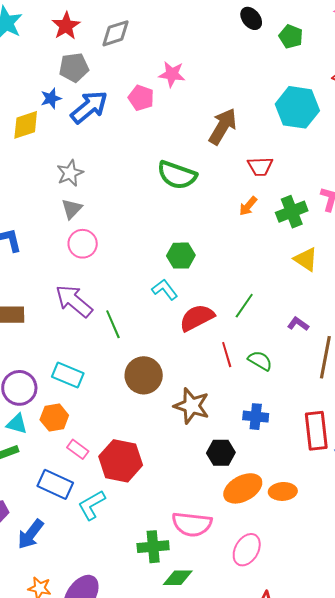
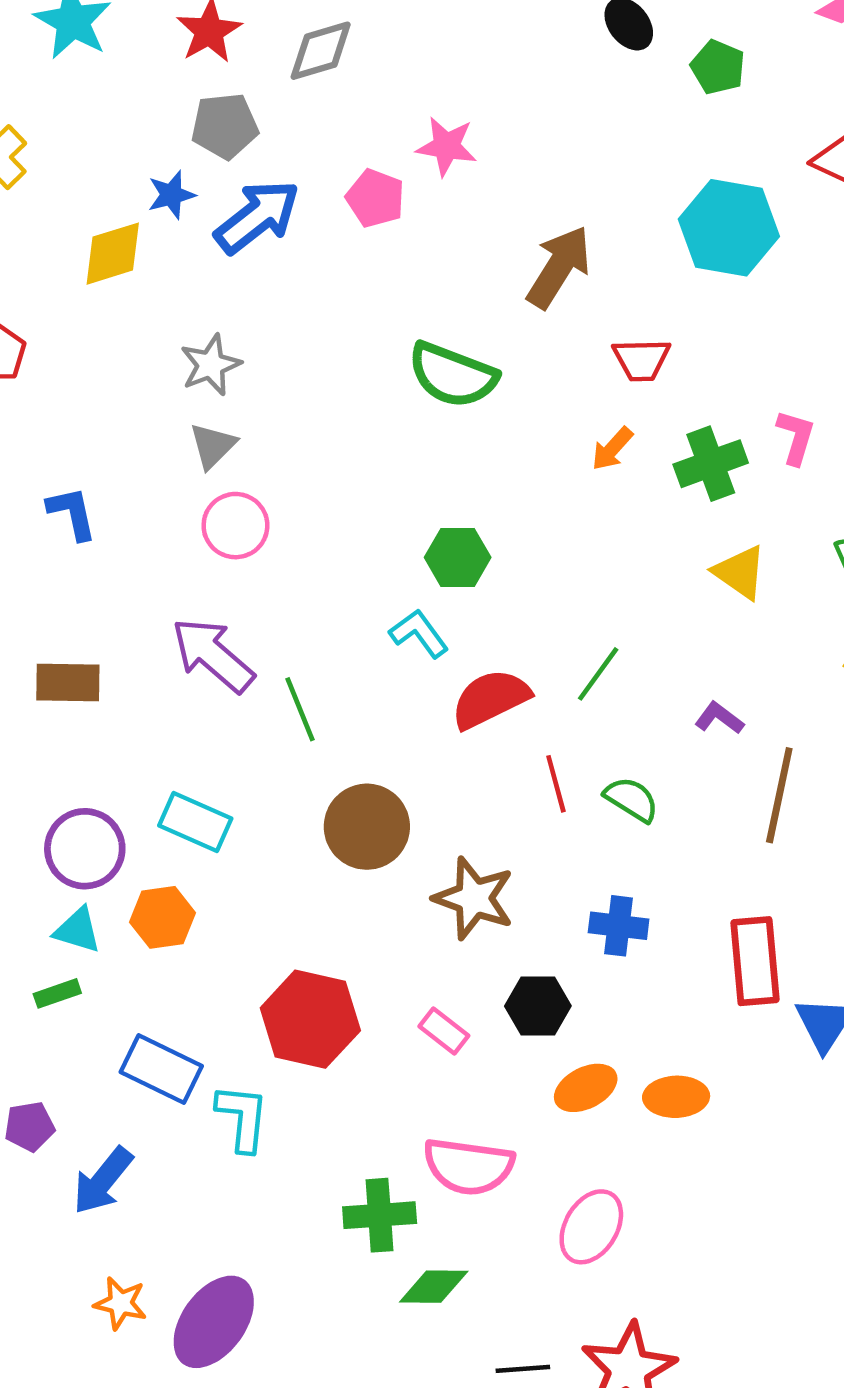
pink rectangle: (78, 449) -> (444, 1031), moved
orange ellipse: (243, 488) -> (586, 1088), size x0.7
cyan L-shape: (92, 505) -> (243, 1118), turned 124

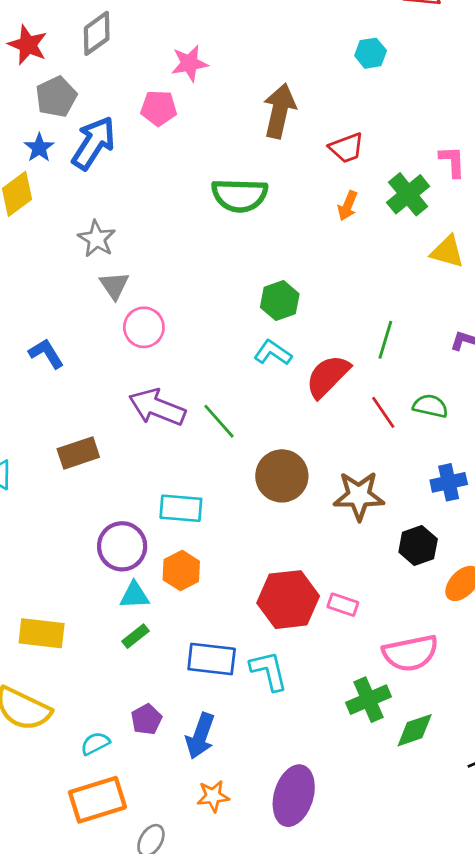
cyan hexagon: (729, 228) -> (371, 53), size x0.5
pink rectangle: (444, 1031) -> (343, 605), moved
orange star: (120, 1303) -> (213, 796), moved

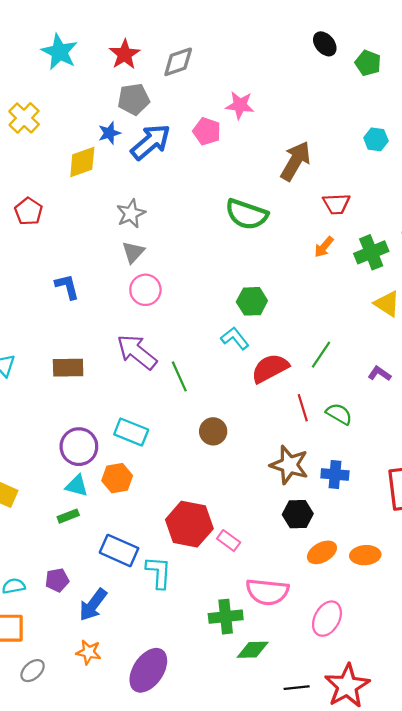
brown circle: (282, 476) -> (213, 431), size x0.7
brown star: (359, 496) -> (289, 465), moved

